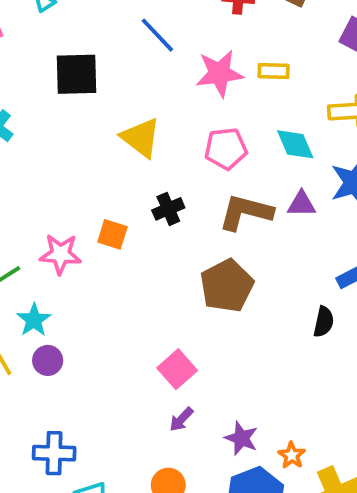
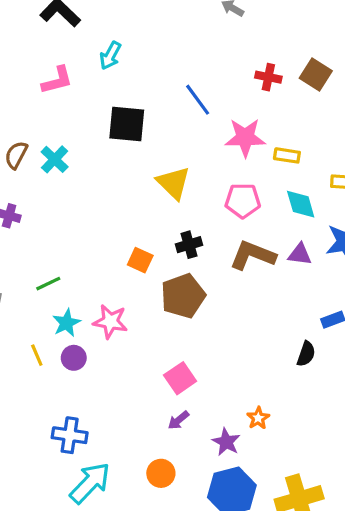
yellow rectangle: (274, 71) -> (287, 155), moved
pink star: (60, 254) -> (110, 322), moved
brown pentagon: (227, 286) -> (183, 296), moved
orange star: (292, 455) -> (258, 418), moved

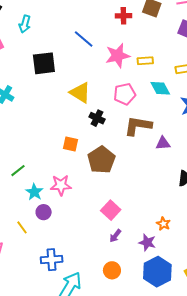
black cross: (189, 245) -> (97, 118), moved, turned -35
purple triangle: (300, 254) -> (163, 143), moved
yellow line: (37, 355) -> (22, 227), moved

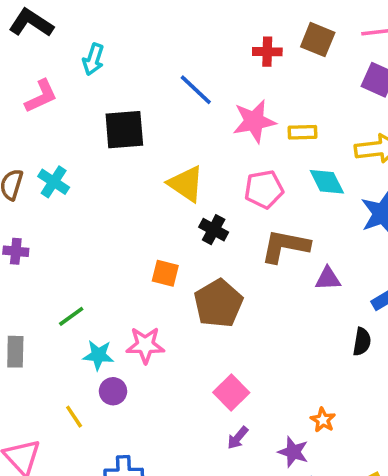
cyan star: (34, 192) -> (98, 355), turned -30

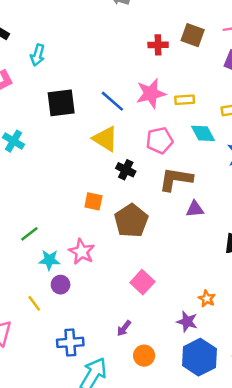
blue line: (196, 90) -> (112, 101), moved
purple triangle: (328, 279) -> (195, 209), moved
pink star: (145, 345) -> (82, 252), turned 30
purple arrow: (238, 438) -> (124, 328), moved

